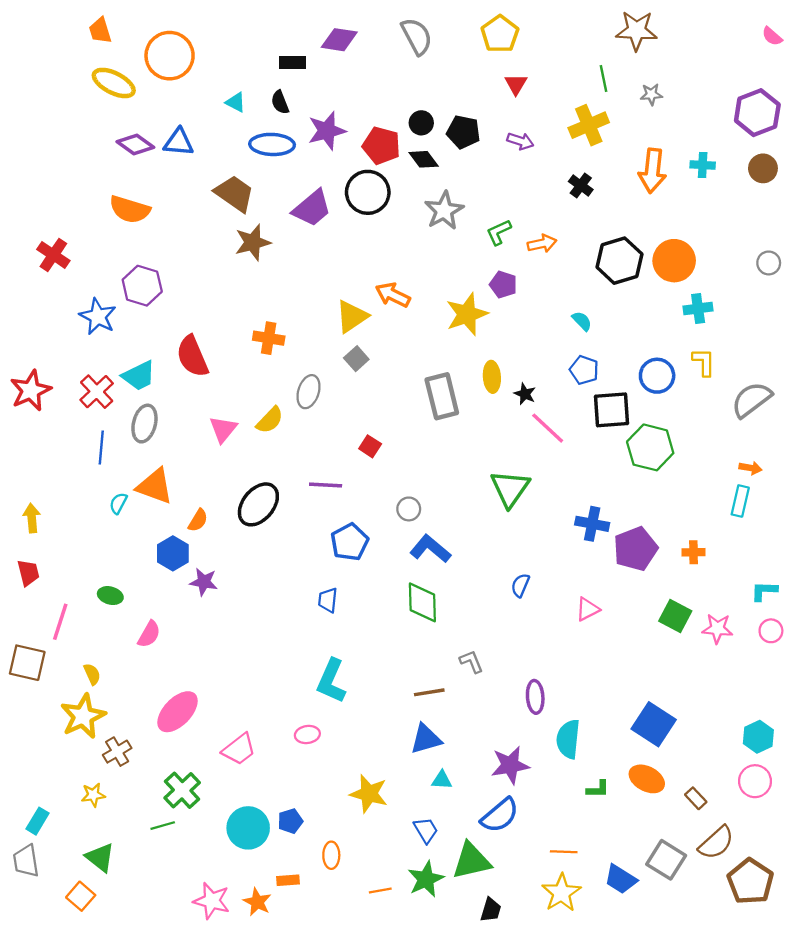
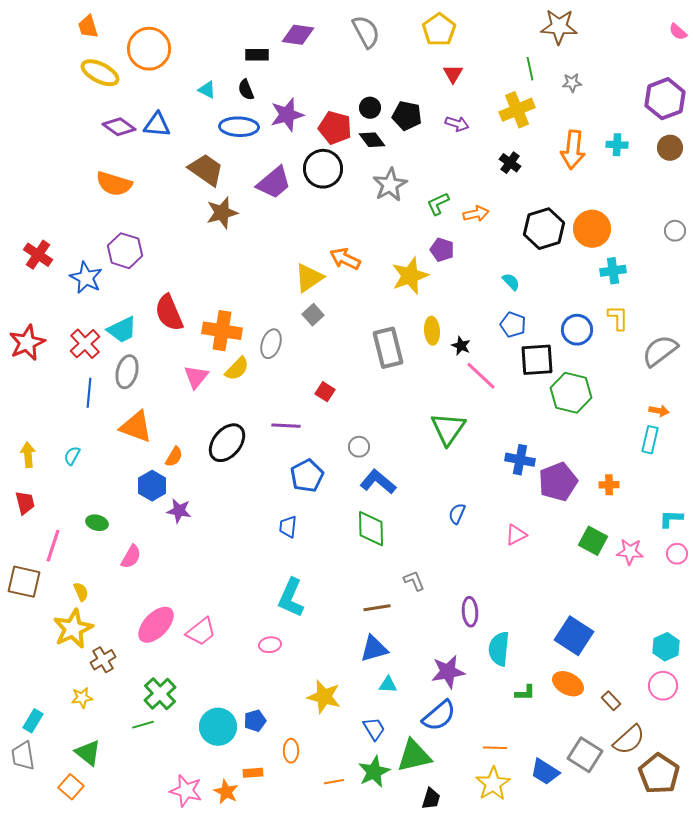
red cross: (53, 255) -> (38, 255), moved
orange cross: (269, 338) -> (222, 331), moved, size x1.4
cyan semicircle: (118, 503) -> (72, 456), moved
pink trapezoid: (239, 749) -> (201, 632), moved

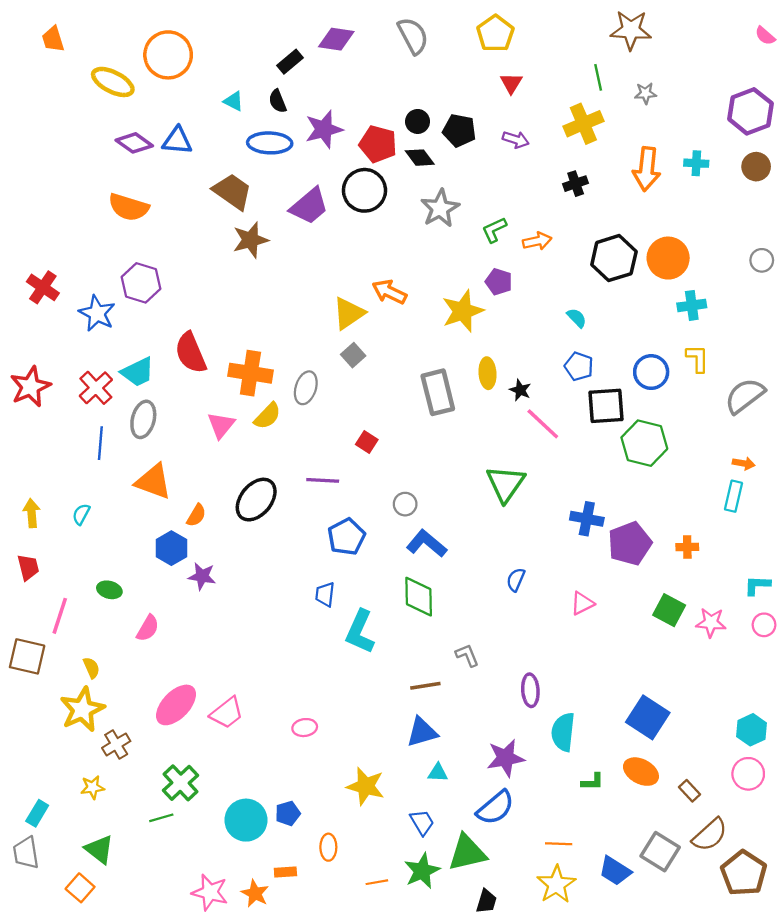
orange trapezoid: (88, 27) -> (53, 39), moved
black rectangle: (257, 55) -> (290, 62), turned -40
black cross: (510, 163) -> (576, 184), turned 35
cyan L-shape: (291, 598) -> (360, 632), moved

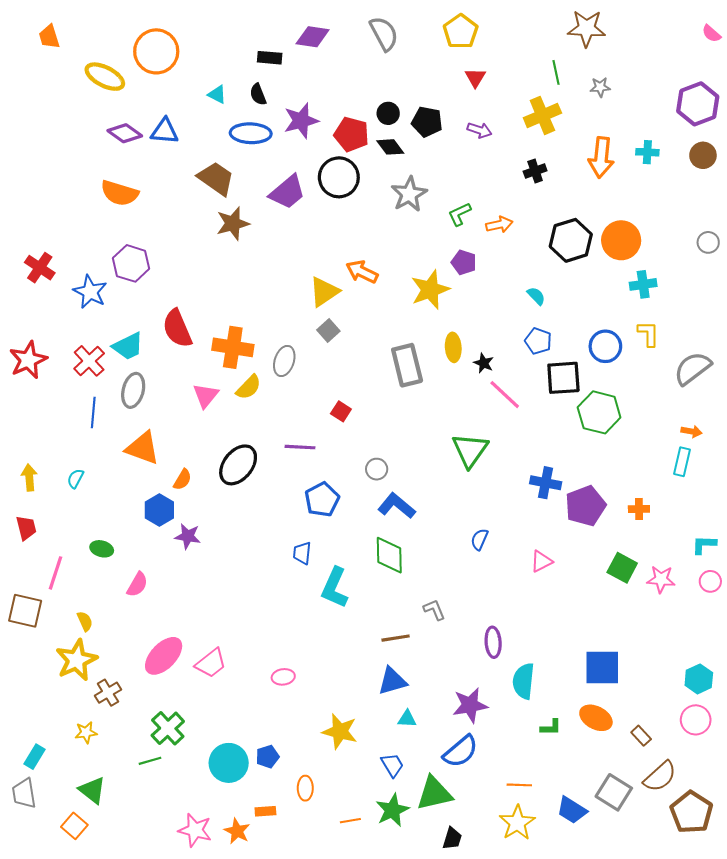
black rectangle: (290, 62) -> (270, 58), turned 45
blue square: (648, 717) -> (602, 667), turned -33

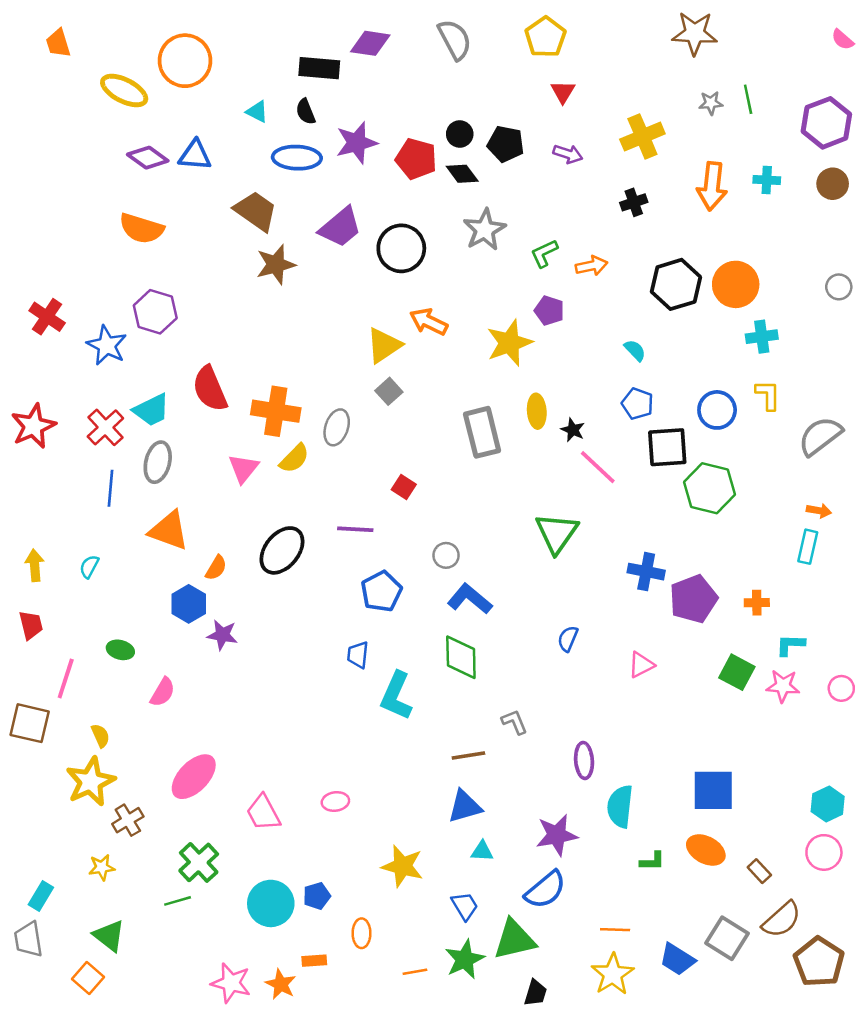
black rectangle: (270, 58) -> (319, 68), size x1.4
green line: (556, 72) -> (748, 99), moved
black circle: (339, 177) -> (401, 248), moved
cyan L-shape: (704, 545) -> (790, 645), moved
pink trapezoid: (211, 663) -> (263, 813), moved, turned 100

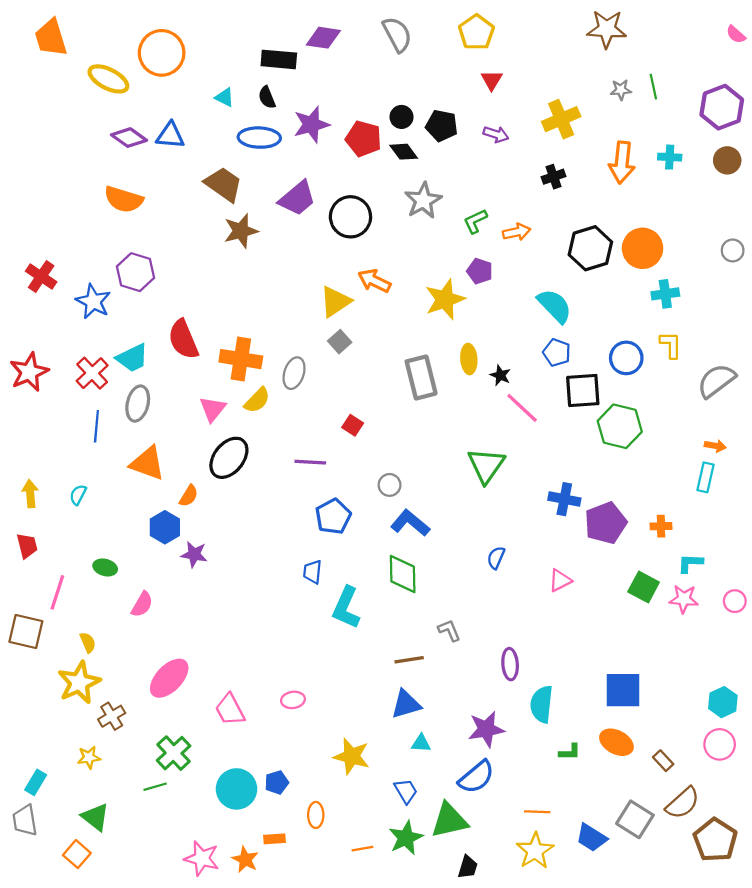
orange trapezoid: (58, 43) -> (51, 38), size x1.5
cyan semicircle: (635, 350) -> (555, 306), size x1.8
black ellipse: (282, 550) -> (229, 458), moved

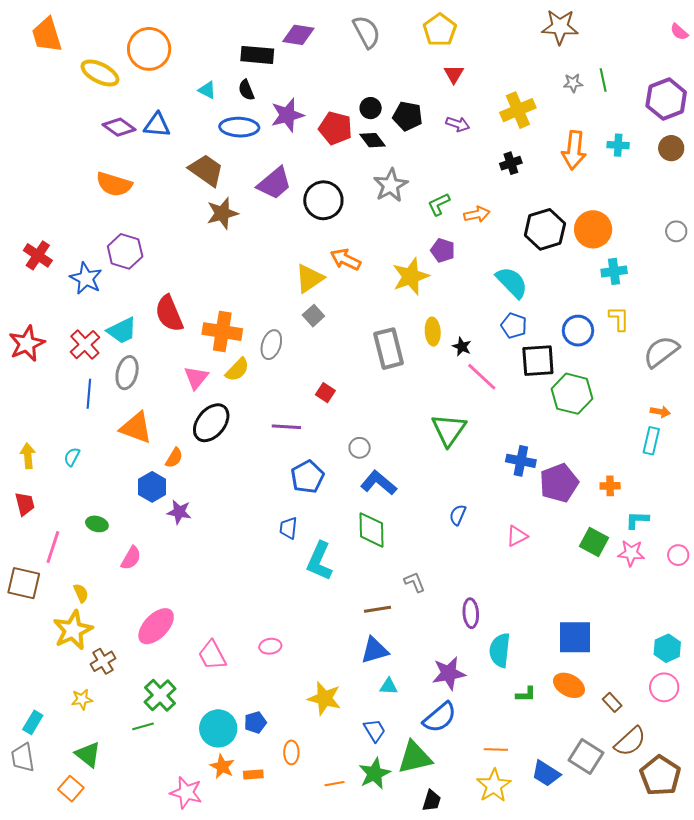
orange star: (245, 859) -> (222, 767), moved

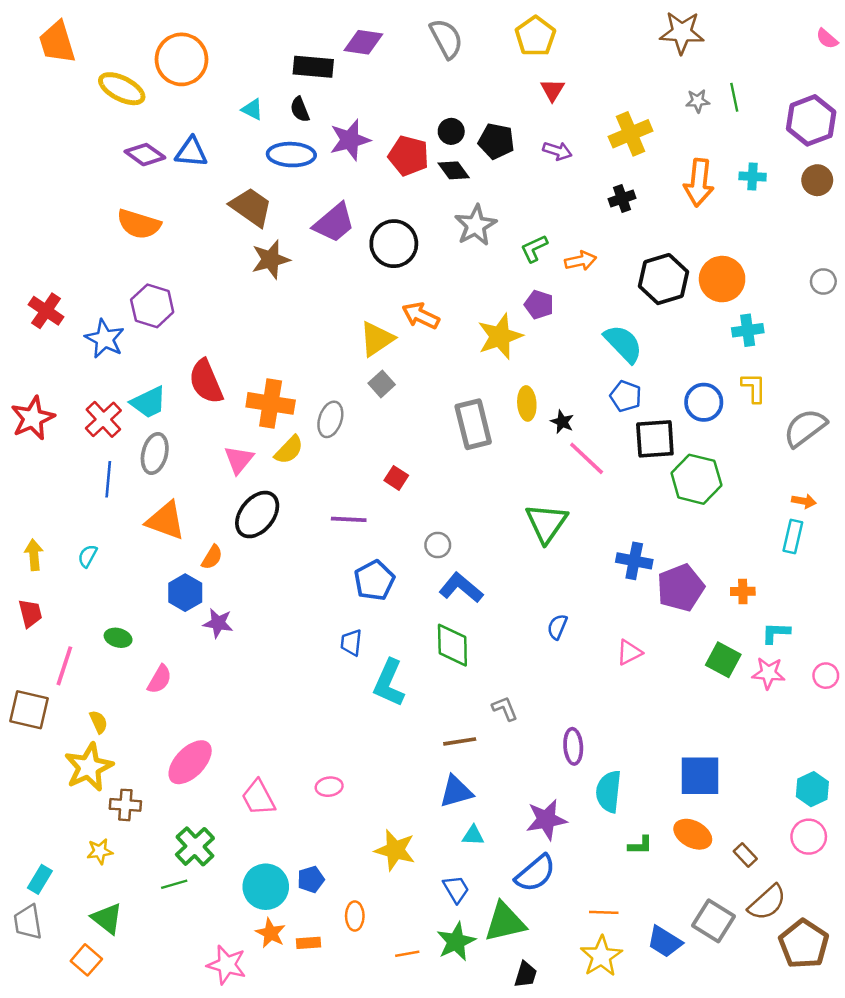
brown cross: (103, 661) -> (125, 805), turned 35

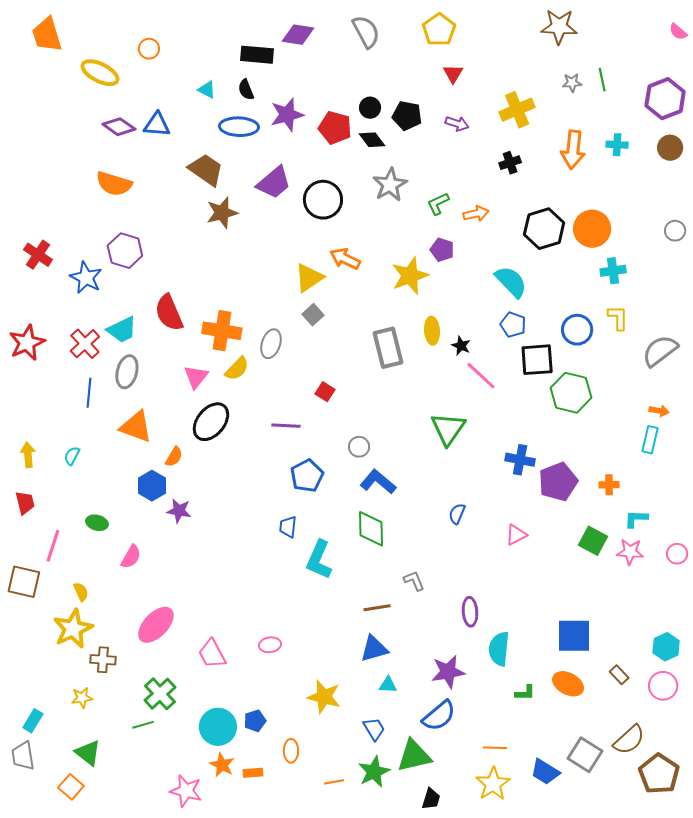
orange circle: (182, 59) -> (149, 49), size x0.5
brown rectangle: (745, 855) -> (619, 675), moved

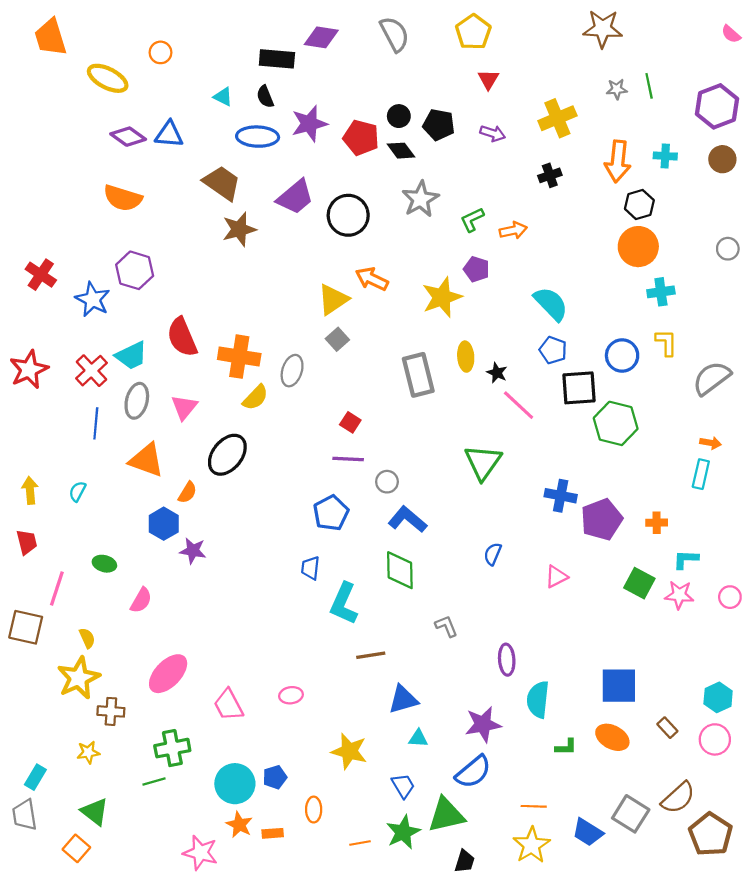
black hexagon: (544, 229) -> (639, 205), moved, size x0.7
pink triangle: (196, 377) -> (184, 407), moved
purple line: (286, 426) -> (348, 459), moved
brown line: (377, 608) -> (371, 655), moved
green cross: (160, 694) -> (172, 748), turned 32

